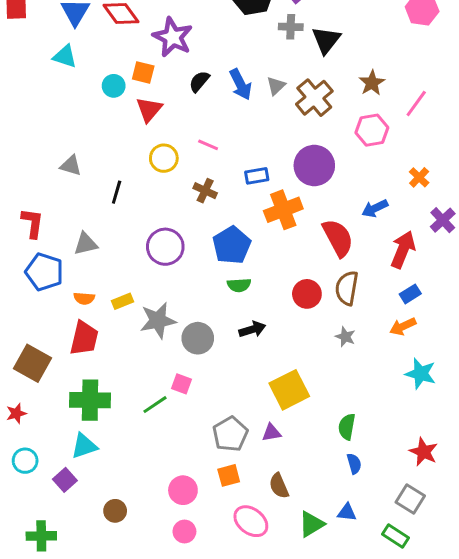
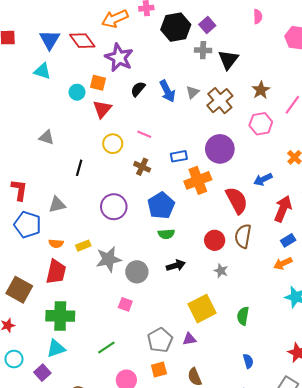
gray triangle: (71, 166) -> (47, 137), moved
gray star: (345, 337) -> (221, 271), moved
green line: (155, 405) -> (106, 347), moved
green semicircle: (347, 427) -> (243, 316), moved

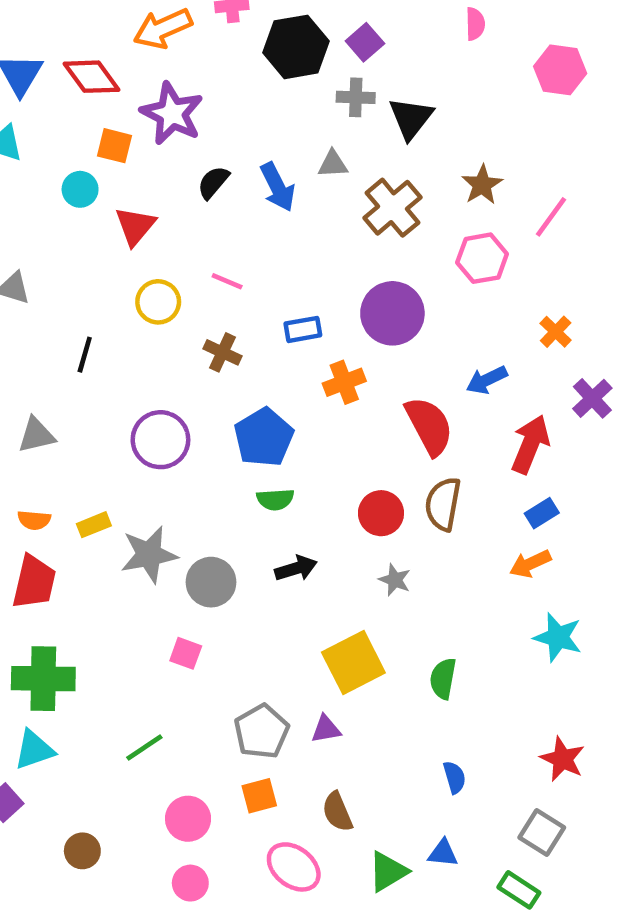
orange square: (98, 83) -> (115, 146), moved
gray triangle: (193, 92) -> (333, 164), moved, turned 40
orange cross: (198, 180) -> (344, 382), size x0.7

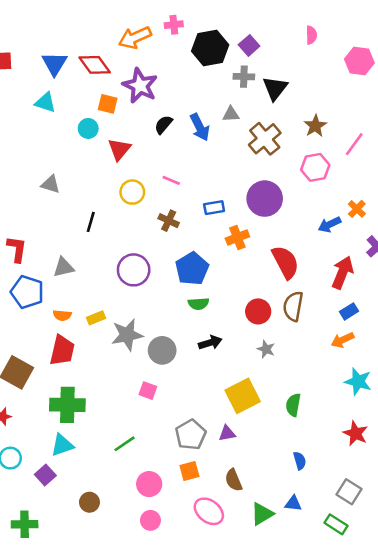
blue arrow: (487, 380) -> (330, 224), moved
red star: (562, 759) -> (355, 433), moved

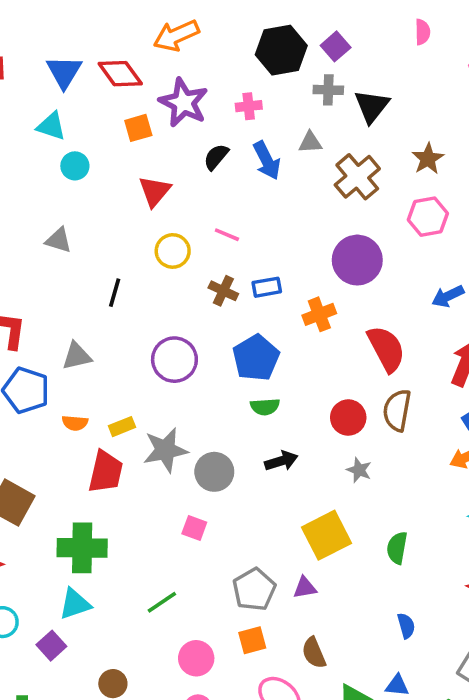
pink cross: (174, 25) -> (249, 106), moved
orange square: (108, 104) -> (138, 128), turned -30
cyan circle: (88, 128) -> (75, 166), moved
blue rectangle: (214, 208) -> (267, 287), moved
red trapezoid: (62, 350) -> (106, 472), moved

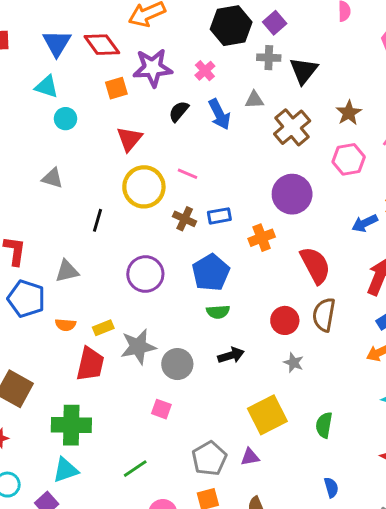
purple star: (184, 103) -> (153, 68), turned -30
pink cross: (249, 106) -> (205, 71), turned -36
yellow circle: (173, 251) -> (144, 187), size x1.5

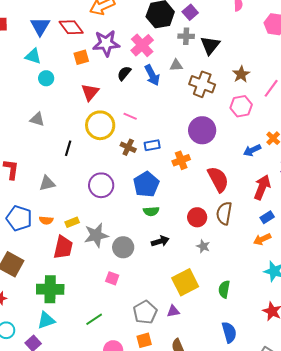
pink cross: (205, 71) -> (142, 45), size x1.6
brown cross: (292, 127) -> (202, 84), turned -30
blue pentagon: (26, 299) -> (19, 218), moved
blue semicircle: (331, 487) -> (229, 332), size x1.5

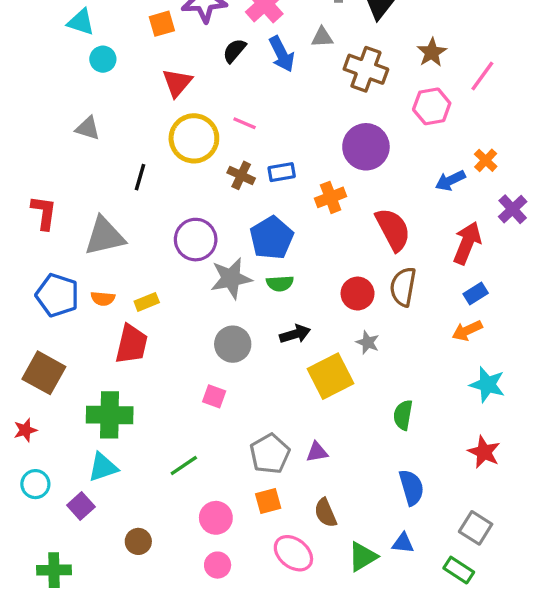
gray triangle: (47, 183) -> (105, 236), size x1.5
gray star: (96, 235) -> (231, 278), moved
yellow square: (185, 282) -> (331, 376), moved

